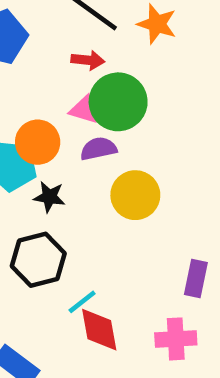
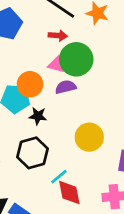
yellow circle: (135, 195) -> (89, 137), moved

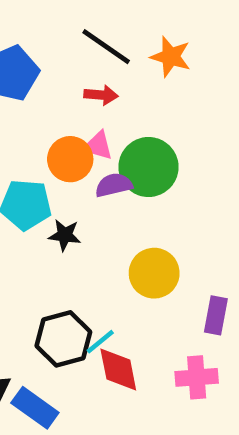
green circle: (76, 59) -> (148, 167), moved
orange circle: (30, 84) -> (70, 159), moved
black hexagon: (33, 153) -> (63, 339), moved

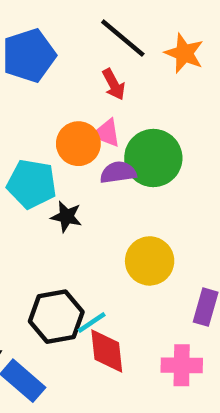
red arrow: (101, 95) -> (114, 84), turned 52

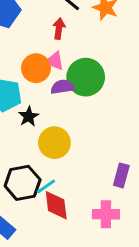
red arrow: (114, 84) -> (59, 29), turned -144
black star: (66, 217) -> (29, 117), turned 30
yellow circle: (150, 261) -> (54, 143), moved

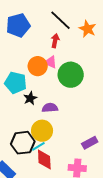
purple semicircle: (63, 87) -> (50, 108), moved
yellow circle: (54, 143) -> (42, 131), moved
purple rectangle: (121, 175) -> (90, 143), turned 42

